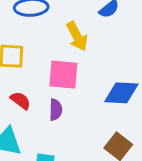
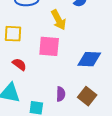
purple semicircle: (56, 110) -> (61, 94), moved

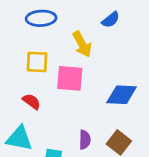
yellow square: (13, 34) -> (37, 62), moved

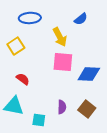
yellow square: (37, 62) -> (16, 46), moved, turned -36
pink square: (70, 78) -> (63, 62), moved

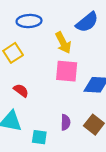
blue semicircle: (81, 19) -> (87, 22), size x1.5

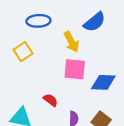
red semicircle: (21, 90) -> (51, 100), moved

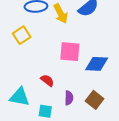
yellow arrow: (71, 42) -> (61, 14), moved

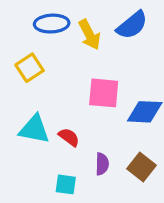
cyan triangle: (20, 97) -> (34, 129), moved

